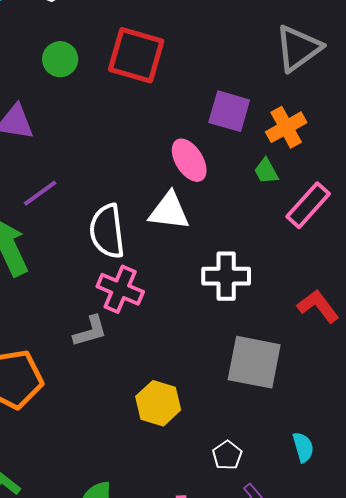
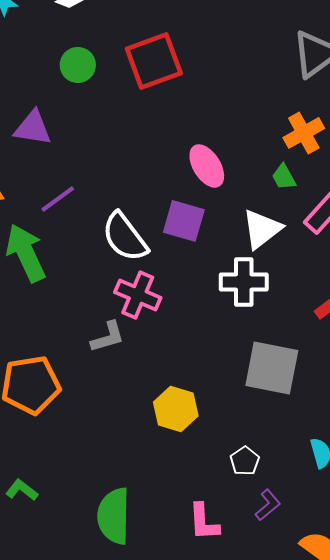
red square: (136, 55) -> (154, 61), turned -36
purple square: (229, 111) -> (184, 221), moved
white triangle: (169, 211) -> (262, 229), moved, turned -45
white semicircle: (107, 231) -> (125, 237), turned -30

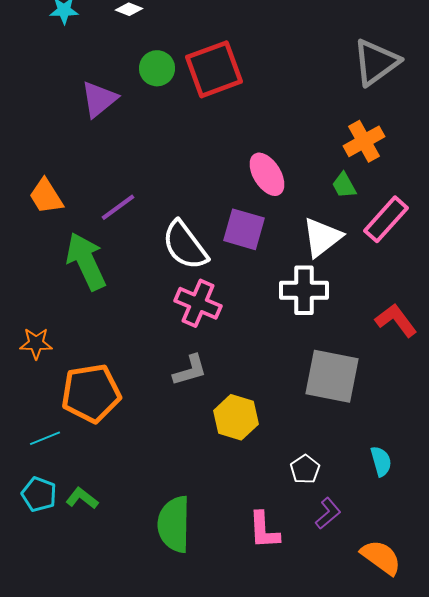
green circle: (78, 65) -> (157, 68), moved
purple triangle: (33, 128) -> (99, 99), moved, turned -48
gray L-shape: (108, 337) -> (190, 370), moved

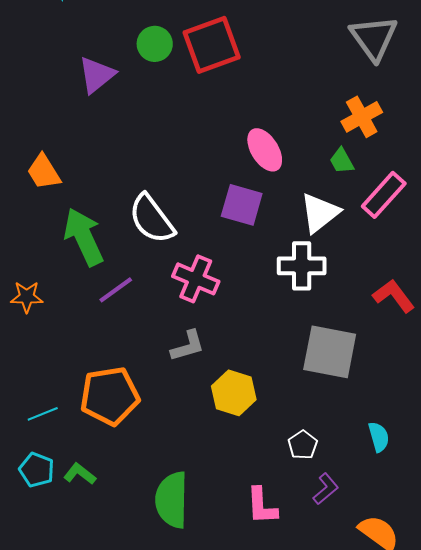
gray triangle: (376, 62) -> (374, 38), turned -30
purple line: (118, 207) -> (116, 290), moved
white semicircle: (185, 245) -> (152, 219), moved
orange star: (36, 343) -> (27, 297), moved
orange pentagon: (91, 393) -> (110, 396), moved

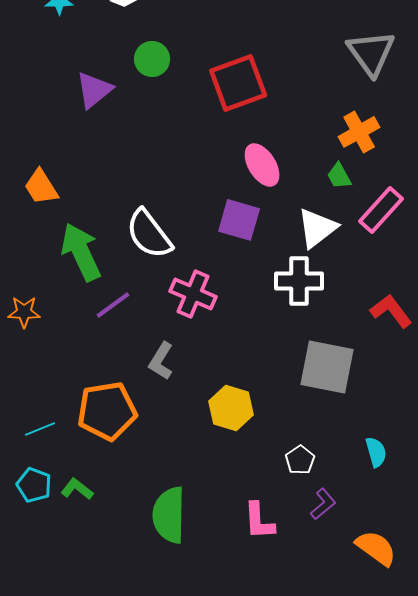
red square: (212, 45) -> (238, 83), moved
gray L-shape: (188, 346) -> (161, 361), moved, turned 138

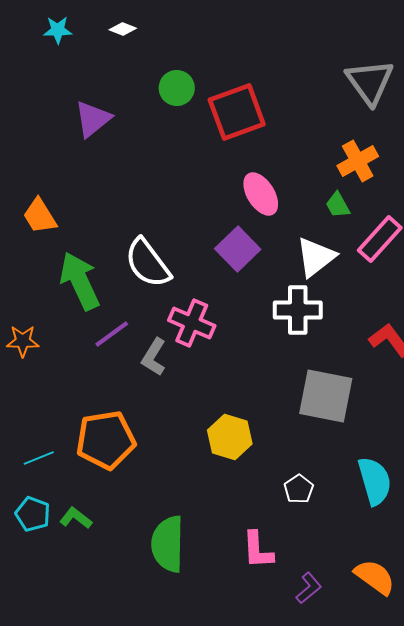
green circle: (152, 59) -> (177, 88), moved
purple square: (239, 220) -> (238, 249), turned 30
gray L-shape: (161, 361) -> (154, 357), moved
cyan semicircle: (376, 452) -> (375, 481), size x1.6
purple L-shape: (323, 504) -> (309, 588), moved

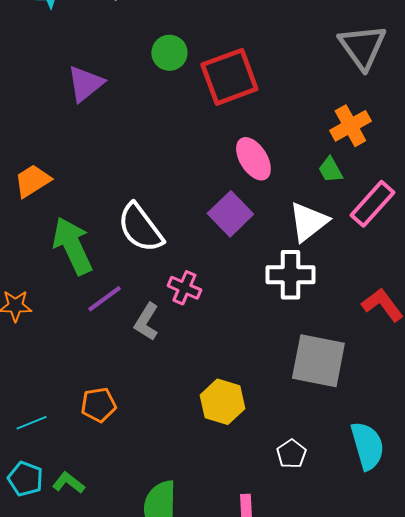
orange trapezoid: (40, 216) -> (32, 181), turned 90
pink cross: (192, 323) -> (184, 288), size x0.7
orange pentagon: (106, 440) -> (98, 405), size x0.6

